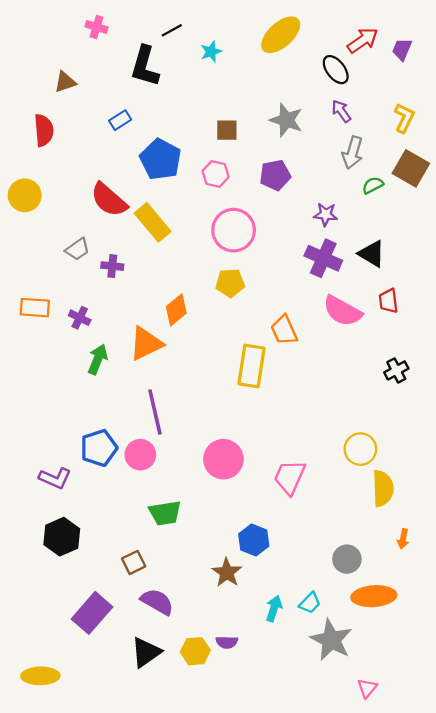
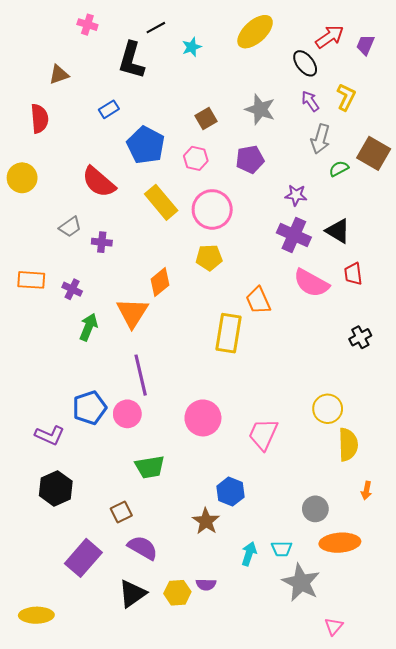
yellow L-shape: (404, 118) -> (346, 97), moved
brown square: (227, 130) -> (206, 119), turned -30
yellow rectangle: (153, 222) -> (161, 202), moved
orange triangle: (146, 344) -> (132, 313), turned -32
cyan trapezoid: (310, 603) -> (282, 549), turned 45

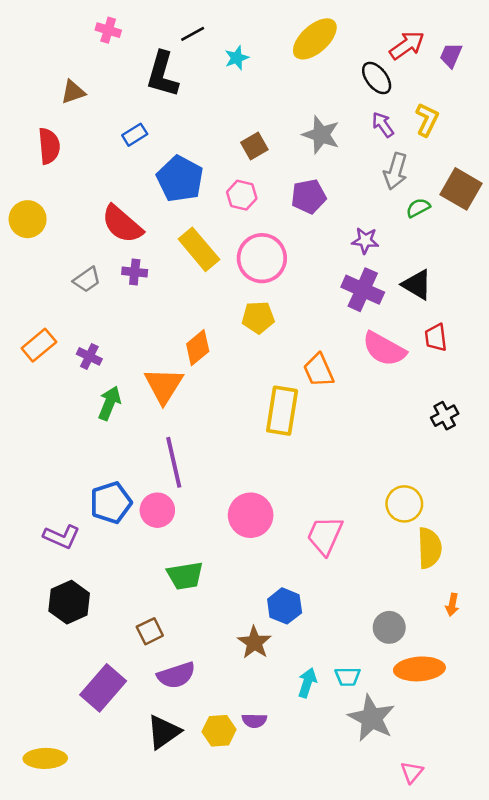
purple cross: (102, 242) -> (135, 272), moved
orange rectangle: (31, 280) -> (39, 345), turned -44
purple semicircle: (143, 548) -> (176, 675), turned 132

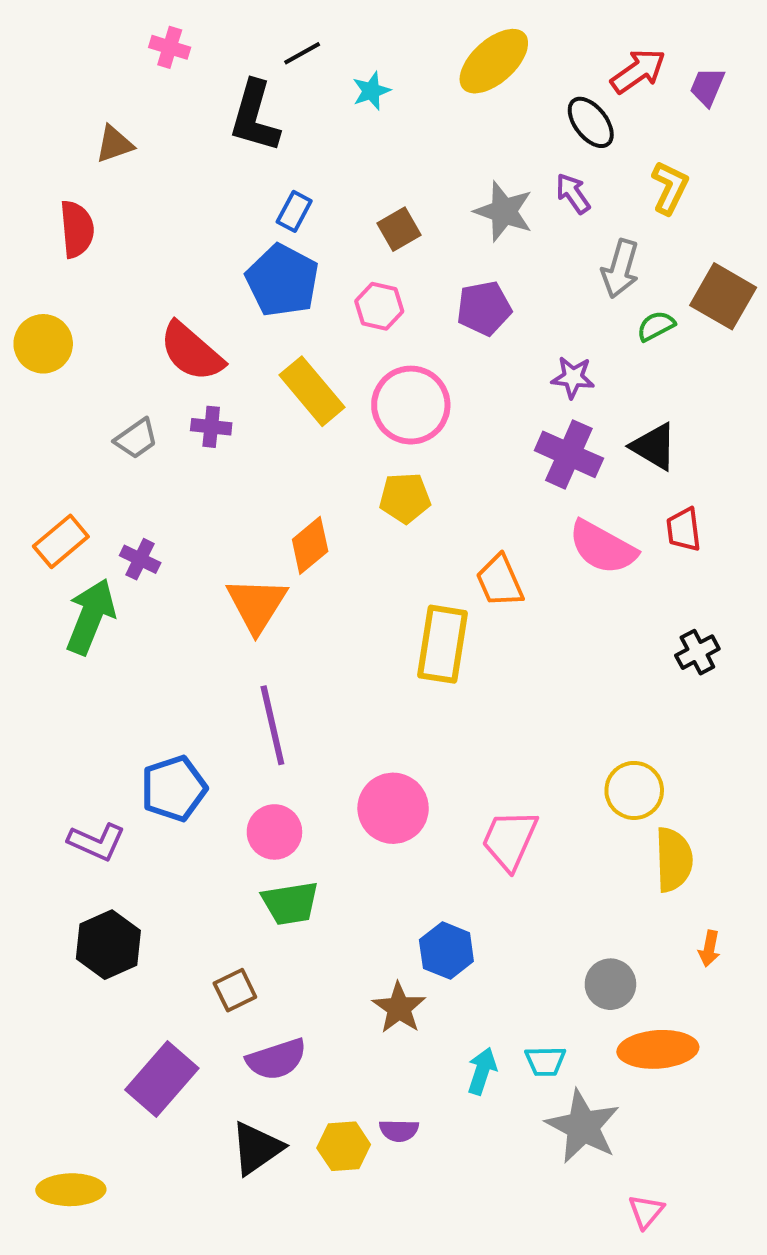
purple arrow: (383, 125) -> (573, 194), moved
blue rectangle: (135, 135) -> (294, 211), moved, turned -30
green arrow: (109, 403) -> (91, 617), moved, size x1.4
pink circle: (157, 510) -> (274, 832), moved

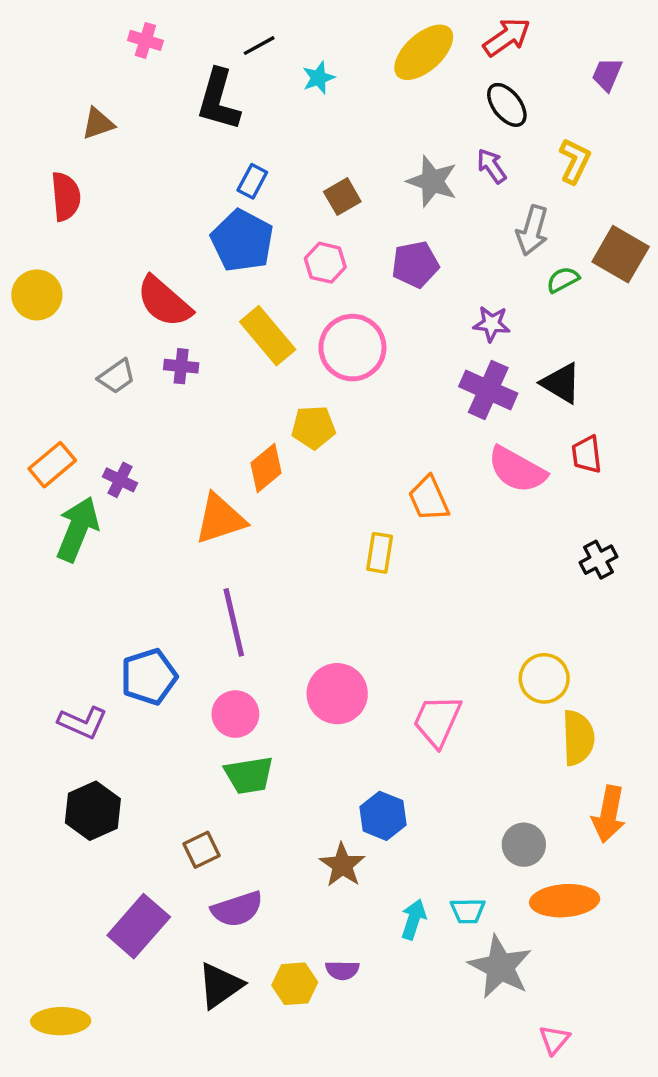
red arrow: (638, 71) -> (507, 37), moved
yellow pentagon: (405, 498) -> (313, 427), moved
orange triangle: (257, 605) -> (220, 519), turned 40
yellow rectangle: (442, 644) -> (380, 553), size x0.6
orange arrow: (709, 949) -> (609, 814), size x1.8

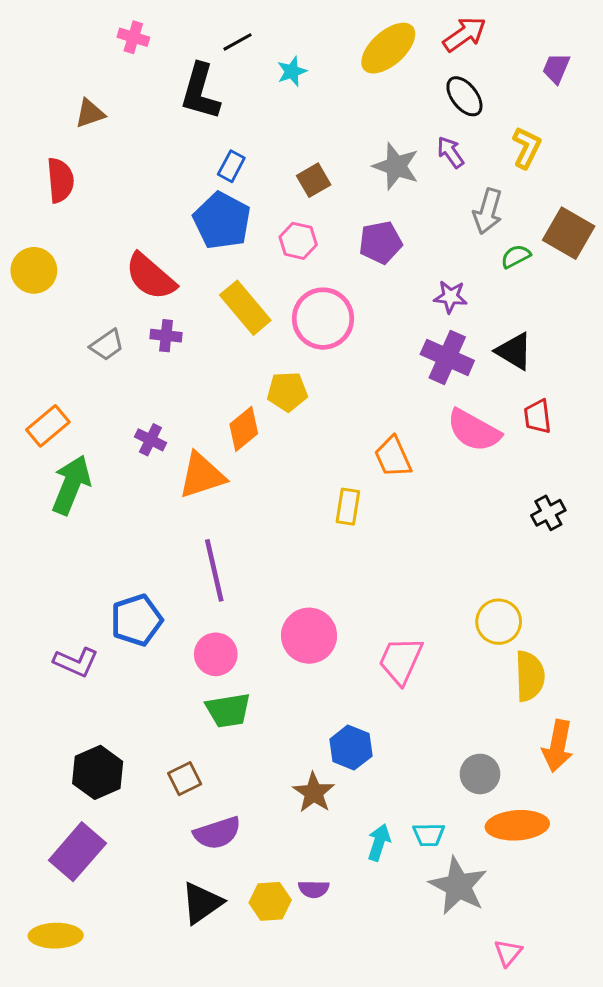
purple cross: (120, 480) -> (150, 440), moved
black hexagon: (93, 811) -> (98, 772), moved
purple rectangle: (139, 926) -> (77, 852), moved

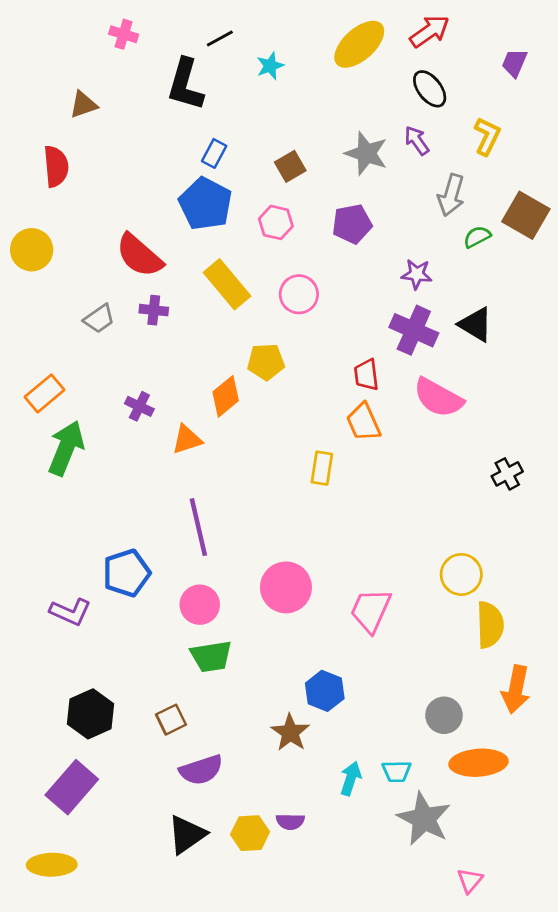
pink circle: (323, 319) -> (299, 294), size x0.7
red trapezoid: (537, 416) -> (366, 375), moved
orange triangle: (202, 476) -> (187, 439), size x0.7

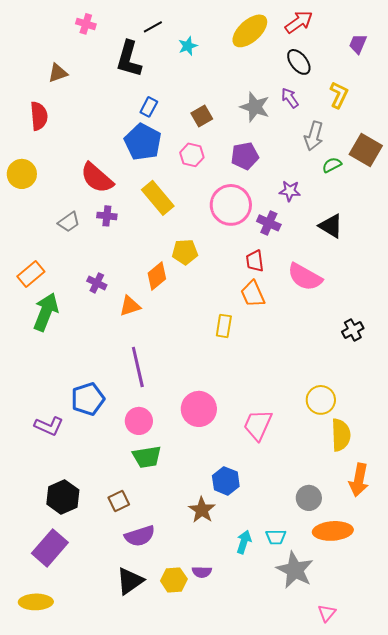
pink circle: (299, 294) -> (231, 205), moved, size x1.5
purple cross: (414, 330) -> (269, 223), moved, size x0.7

